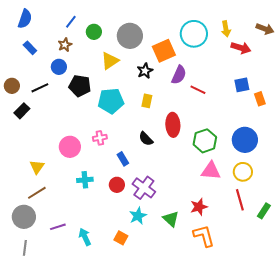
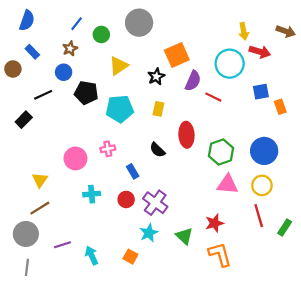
cyan circle: (194, 34) -> (230, 64), moved
gray circle: (130, 36) -> (139, 23), moved
brown circle: (12, 86) -> (13, 69), moved

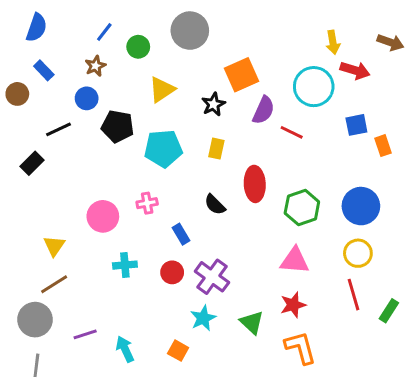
pink triangle: (227, 184) -> (295, 261), moved

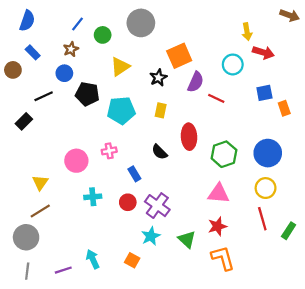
brown arrow: (390, 42) -> (290, 15), moved
cyan circle: (314, 87) -> (233, 64), size x0.7
purple line: (85, 334) -> (63, 270), moved

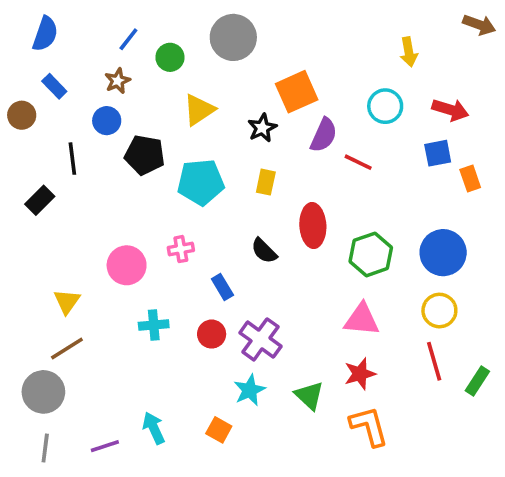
red arrow: (263, 52) -> (450, 110), moved
black line: (44, 96) -> (72, 159), turned -72

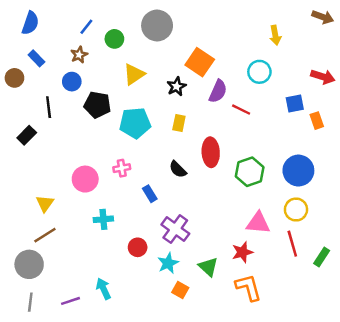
orange square: (297, 92) -> (200, 62), turned -32
red arrow: (450, 110) -> (323, 77), moved
pink triangle: (362, 320) -> (258, 223), moved
red circle: (212, 334) -> (138, 247), moved
orange square: (219, 430) -> (180, 290), moved

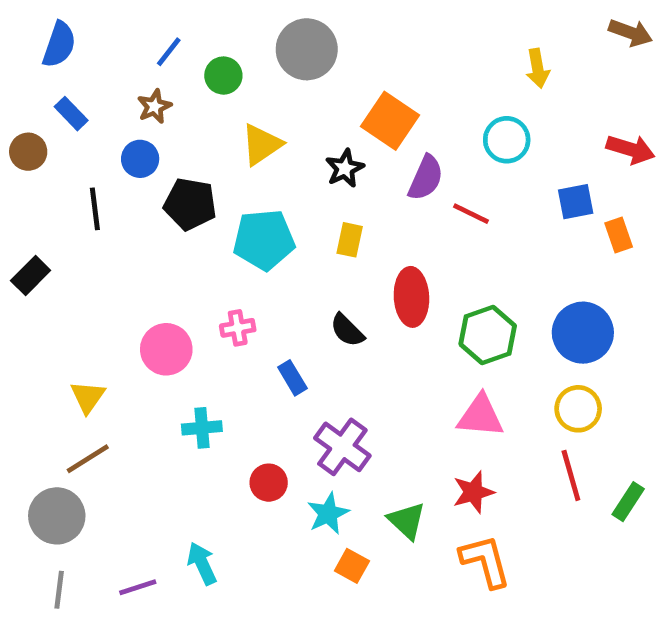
black rectangle: (27, 135) -> (31, 275), moved
pink triangle: (258, 223) -> (481, 416), moved

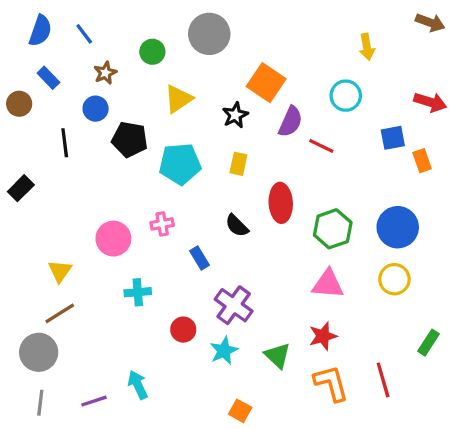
blue line: (169, 52) -> (84, 34), moved, turned -75
red line: (571, 475) -> (383, 380), moved
orange square: (352, 566) -> (240, 411), moved

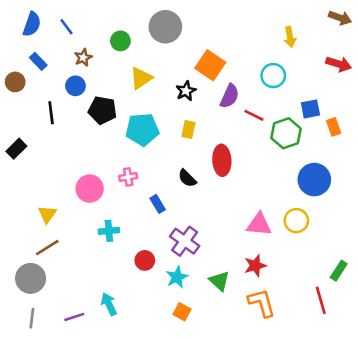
red arrow: (430, 102) -> (339, 64), moved
green hexagon: (333, 229) -> (286, 133), moved
yellow circle: (394, 279) -> (296, 221), moved
red line: (383, 380) -> (321, 300), moved
orange square: (240, 411) -> (182, 312), moved

